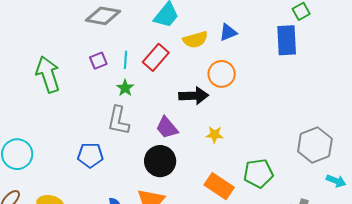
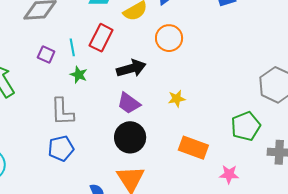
purple square: (98, 61) -> (46, 55), turned -30
black arrow: (194, 96) -> (131, 68), moved
gray L-shape: (118, 120) -> (62, 112), moved
green pentagon: (258, 173) -> (246, 126), moved

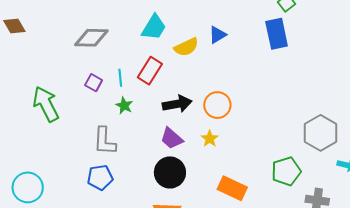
orange circle: (169, 38) -> (217, 105), moved
yellow star: (177, 99) -> (210, 139), moved, turned -30

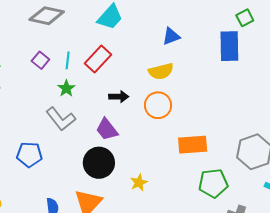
yellow semicircle: (186, 47) -> (161, 71), moved
black arrow: (177, 104) -> (119, 97), size x0.7
yellow star: (210, 139) -> (139, 183), moved
gray L-shape: (105, 141) -> (61, 119), moved, turned -52
orange rectangle: (232, 188) -> (193, 145), moved, turned -40

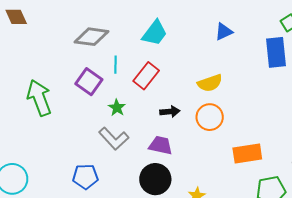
blue triangle: (171, 36) -> (224, 32), moved
purple square: (40, 60) -> (89, 82), size x1.5
cyan line: (68, 60) -> (115, 65), moved
purple trapezoid: (107, 129) -> (161, 145), turned 145

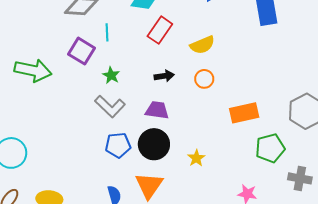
red rectangle: (146, 76) -> (160, 30), moved
green arrow: (39, 98) -> (33, 70), turned 126
orange circle: (210, 117) -> (204, 79), size x0.7
blue pentagon: (85, 177) -> (118, 145), moved

